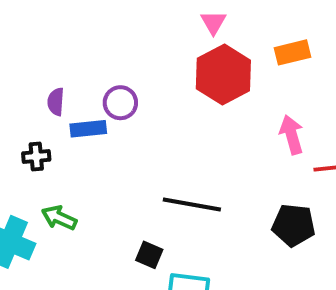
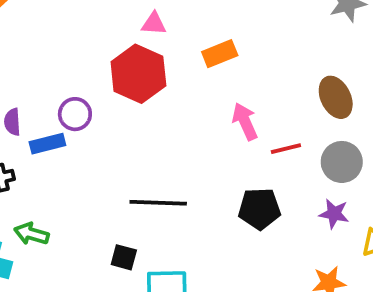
pink triangle: (213, 22) -> (154, 24), turned -48
orange rectangle: (292, 52) -> (220, 54), moved
red hexagon: (223, 75) -> (138, 74), moved

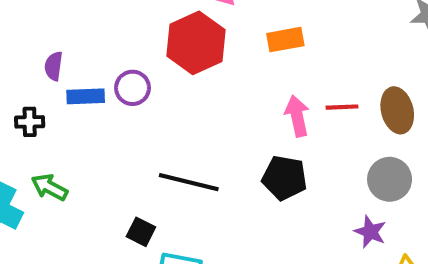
purple circle: (75, 114) -> (133, 88), moved
red line: (286, 149) -> (342, 107), moved
black pentagon: (259, 209) -> (284, 178), moved

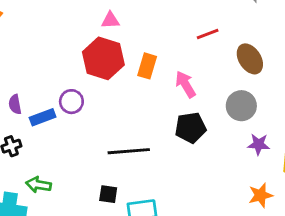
orange rectangle: (285, 40) -> (147, 66), moved, turned -45
red line: (342, 107) -> (208, 34), moved
gray circle: (390, 179) -> (241, 106), moved

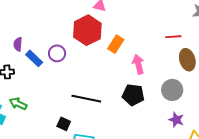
red line: (208, 34) -> (173, 37), moved
blue rectangle: (43, 117) -> (34, 58), turned 48

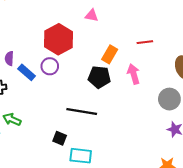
red hexagon: (87, 30) -> (58, 39), moved
red line: (173, 37) -> (145, 42), moved
black pentagon: (133, 95) -> (99, 77), moved

